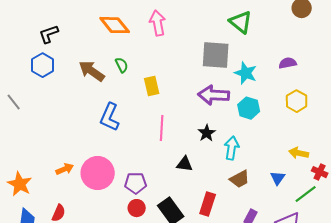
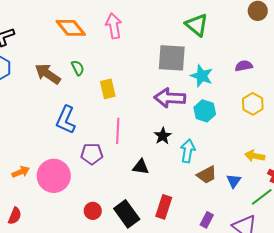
brown trapezoid: (240, 179) -> (207, 175), moved
purple pentagon: (136, 183) -> (92, 154), moved

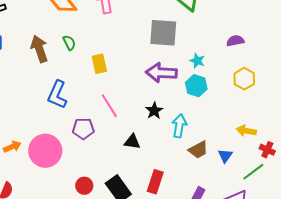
brown arrow: (48, 74) -> (39, 49), turned 36
cyan star: (202, 76) -> (197, 61), moved, size x0.7
pink line: (118, 131) -> (109, 106), turned -35

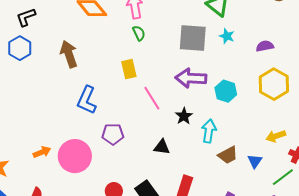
green semicircle: (69, 43) -> (139, 33), moved
cyan star: (197, 61) -> (227, 36), moved
yellow hexagon: (244, 79) -> (274, 84), size x1.4
pink line: (109, 106) -> (152, 98), moved
yellow arrow: (246, 131) -> (276, 136), turned -30

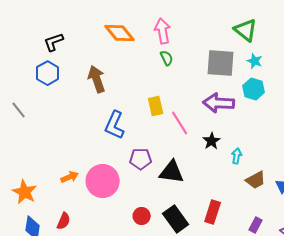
yellow rectangle: (129, 69) -> (156, 106), moved
cyan hexagon: (226, 91) -> (254, 89), moved
cyan arrow: (209, 131) -> (237, 156), size x0.7
black triangle: (162, 147) -> (172, 172), moved, size x1.5

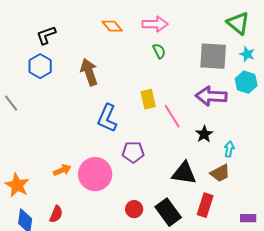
pink arrow: (163, 31) -> (155, 24), turned 100
orange diamond: (120, 33) -> (112, 26), size x0.7
black triangle: (172, 172) -> (184, 173), moved
brown trapezoid: (256, 180) -> (220, 173), moved
purple rectangle: (256, 225) -> (248, 218), turned 63

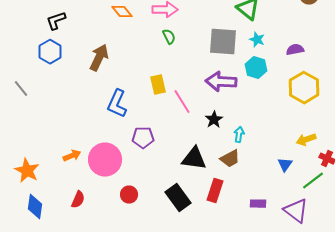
brown arrow: (89, 72) -> (99, 58), turned 44
red circle: (134, 209) -> (129, 195), moved
red semicircle: (56, 214) -> (78, 200), moved

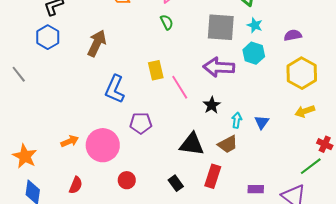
yellow arrow: (306, 140) -> (305, 111), moved
blue triangle: (285, 165) -> (262, 122), moved
black rectangle: (178, 198) -> (176, 183), size x0.6

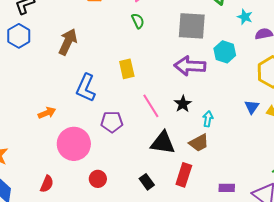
cyan star: (255, 25) -> (245, 17), moved
pink line: (180, 87) -> (151, 106), moved
blue triangle: (262, 122) -> (252, 107), moved
orange arrow: (70, 141) -> (47, 113), moved

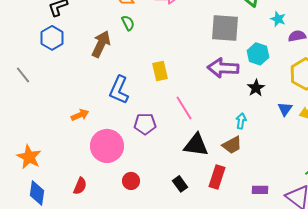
green semicircle: (138, 21) -> (128, 23), moved
black star: (183, 104) -> (256, 88), moved

